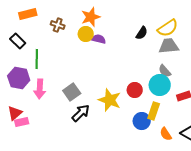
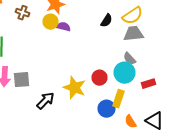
gray square: (72, 92) -> (22, 80), moved, turned 30

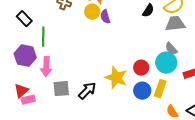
purple semicircle: (64, 27) -> (105, 17), turned -120
gray square: (22, 80) -> (61, 89), moved
blue circle: (106, 109) -> (142, 91), moved

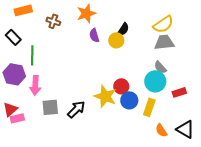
black semicircle: (148, 11) -> (123, 29), moved
yellow circle: (92, 12) -> (116, 40), moved
red circle: (141, 68) -> (121, 86), moved
blue circle: (142, 91) -> (129, 100), moved

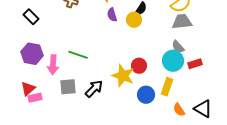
green line: (32, 55) -> (78, 55), moved, turned -72
red rectangle: (179, 92) -> (195, 64), moved
blue circle: (129, 100) -> (146, 95), moved

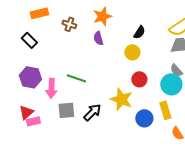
purple semicircle: (112, 15) -> (98, 38), moved
yellow circle: (134, 20) -> (132, 52), moved
red circle: (139, 66) -> (139, 79), moved
yellow rectangle: (167, 87) -> (165, 110), turned -36

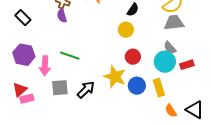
purple semicircle: (98, 38) -> (62, 16), moved
blue circle: (144, 118) -> (137, 86), moved

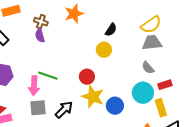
red circle: (133, 57) -> (87, 77), moved
cyan circle: (165, 62) -> (143, 93), moved
pink arrow: (45, 66) -> (34, 86), moved
yellow rectangle: (159, 88) -> (161, 108), moved

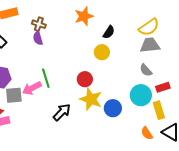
orange star: (74, 14) -> (84, 16), moved
green line: (48, 76) -> (46, 78), turned 54
pink arrow: (34, 86) -> (32, 88), turned 60
gray square: (38, 108) -> (14, 95), moved

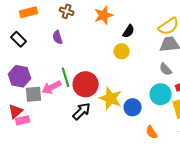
brown cross: (39, 24) -> (67, 11), moved
red circle: (85, 79) -> (86, 84), moved, size x1.6
orange semicircle: (147, 133) -> (152, 132), moved

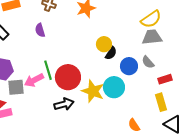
black semicircle: (129, 31) -> (111, 53), moved
cyan circle: (161, 94) -> (114, 87), moved
blue circle: (133, 107) -> (129, 66), moved
black arrow: (82, 111) -> (64, 104), turned 30

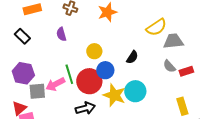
yellow semicircle: (151, 19) -> (156, 27), moved
yellow circle: (104, 44) -> (94, 51), moved
blue circle: (129, 66) -> (105, 70), moved
red rectangle: (165, 79) -> (186, 71), moved

